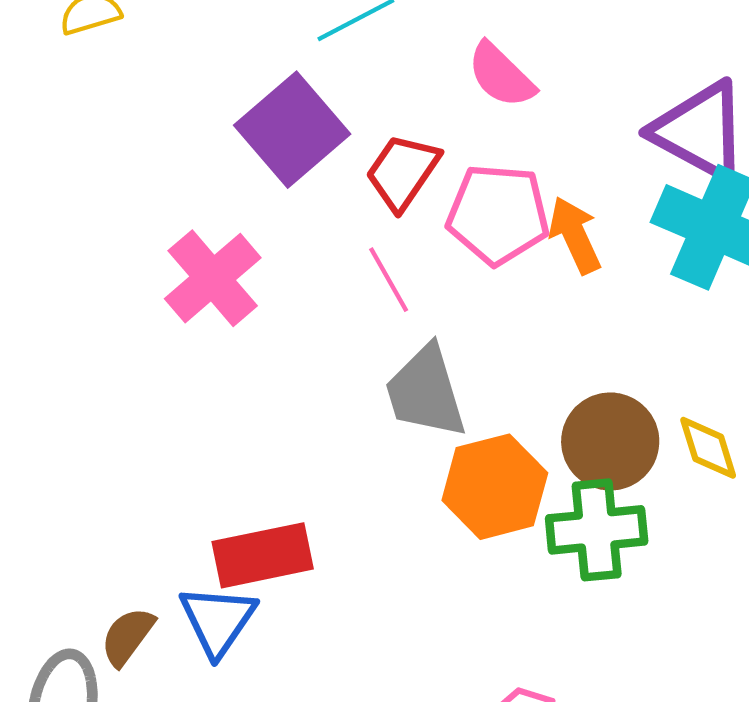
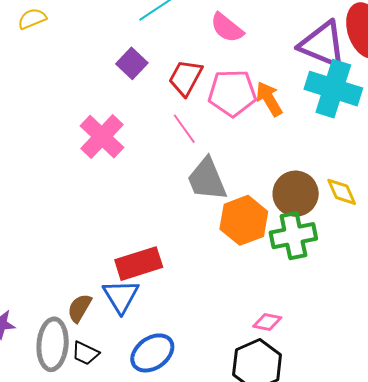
purple square: (292, 130) -> (132, 63), size x0.6

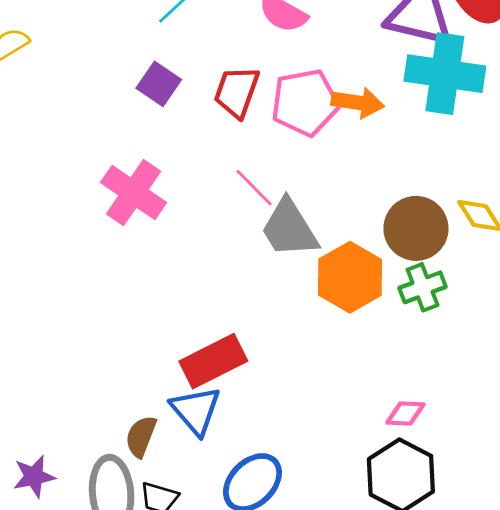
orange arrow: (269, 99) -> (358, 102), turned 138
pink line: (184, 129) -> (254, 188), moved
green cross: (293, 236) -> (423, 287), size x0.7

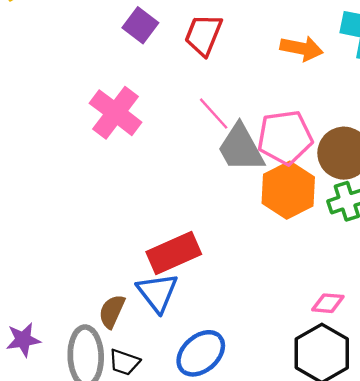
pink pentagon: (305, 102) -> (285, 137), moved

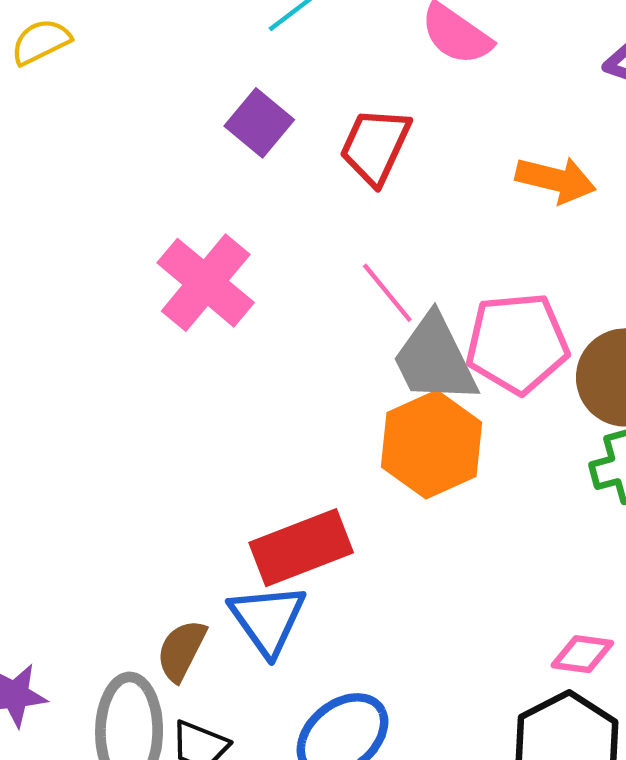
orange hexagon: (288, 190) -> (431, 445), moved

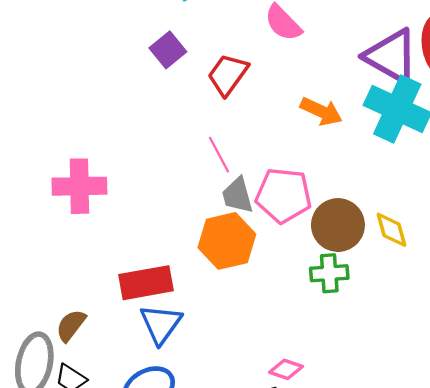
pink cross: (206, 283) -> (79, 186), moved, turned 38
gray trapezoid: (435, 359) -> (237, 195), size x0.7
blue triangle: (268, 619) -> (161, 324), moved

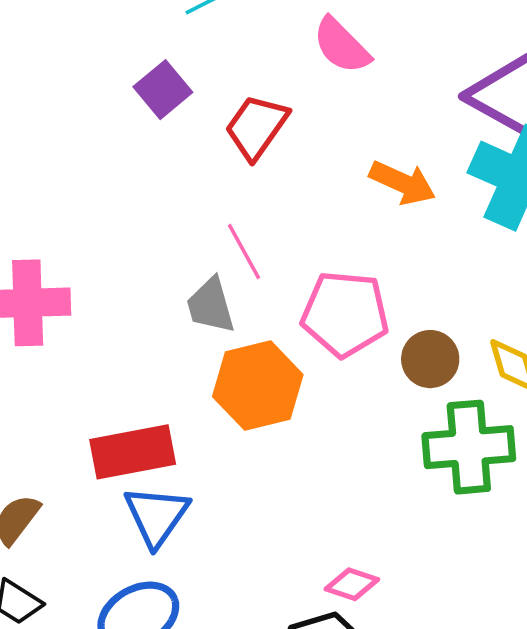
gray trapezoid: (237, 195) -> (211, 305), moved
brown circle: (338, 225) -> (430, 359), size x0.7
green cross: (329, 273) -> (469, 447), moved, size x1.5

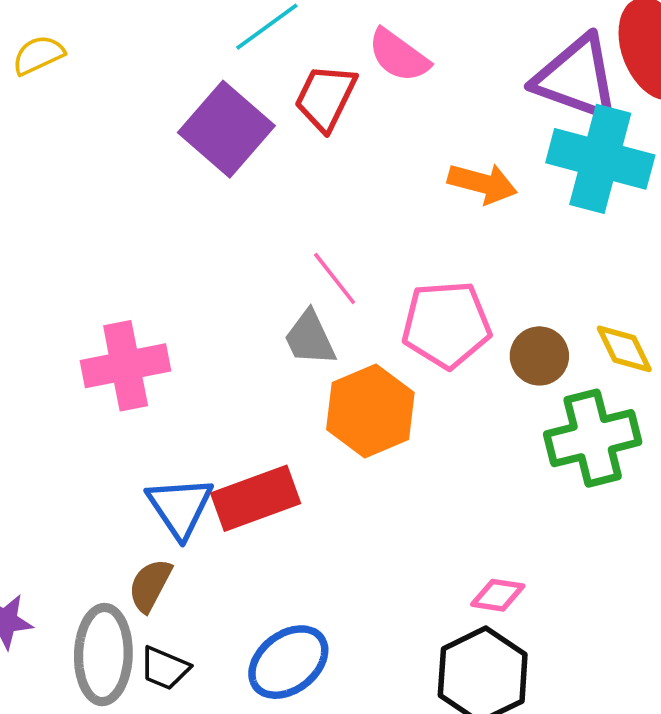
purple square: (163, 90) -> (226, 129), size x1.6
red trapezoid: (256, 127) -> (326, 98), moved
blue triangle: (156, 516) -> (180, 507), moved

